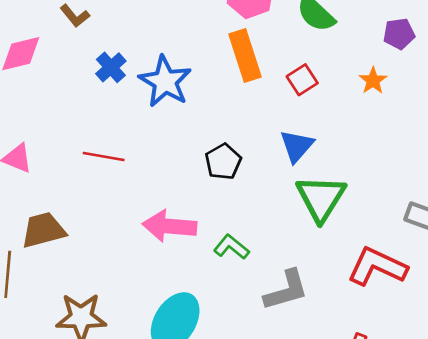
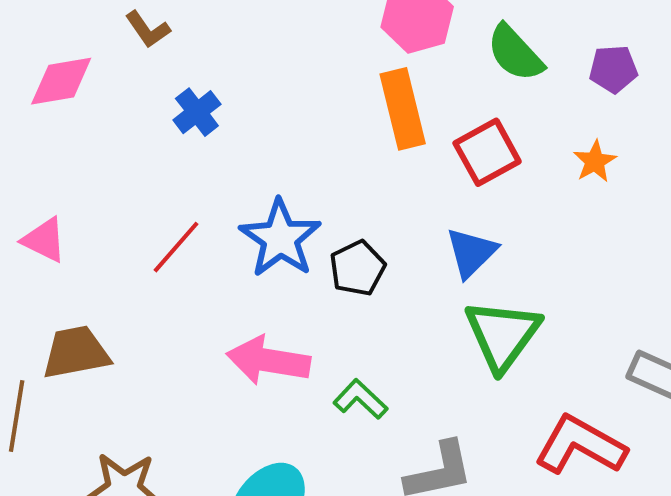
purple pentagon: (399, 34) -> (613, 69), moved
red square: (302, 80) -> (487, 152), size x1.4
blue star: (165, 81) -> (280, 238), moved
red line: (104, 157) -> (176, 247), turned -63

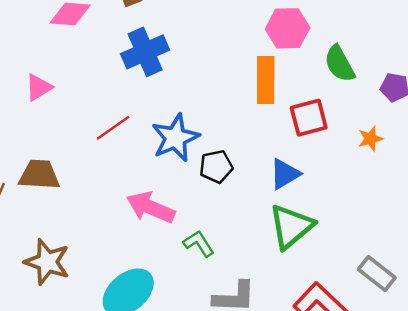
blue cross: (197, 112) -> (145, 52), size x1.6
pink triangle: (44, 240) -> (39, 87), moved, turned 48

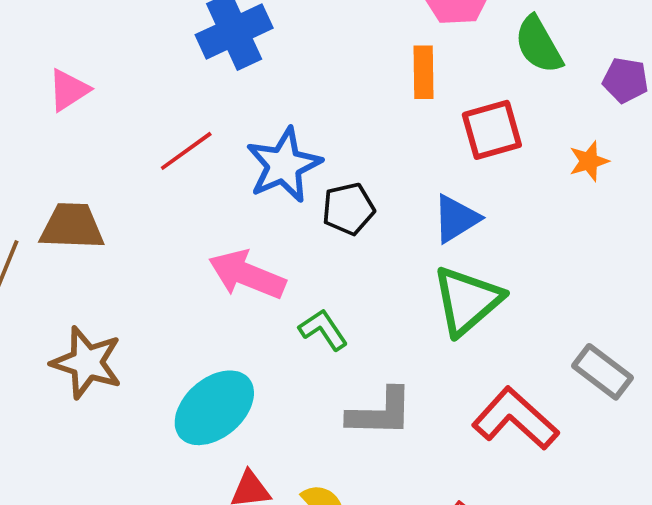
orange rectangle: (266, 80) -> (424, 72), size x0.7

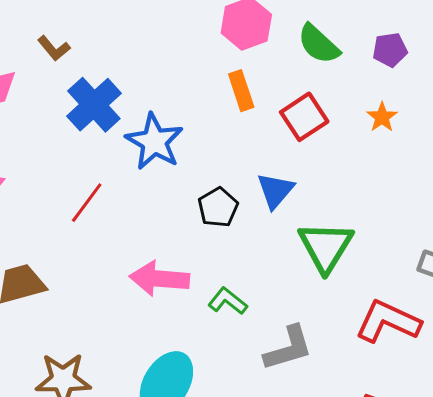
blue star: (284, 165) -> (154, 142), moved
blue triangle: (456, 219) -> (275, 191), moved

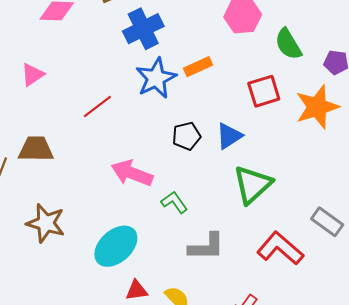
orange rectangle: (241, 91) -> (198, 67), moved, turned 68
blue cross: (94, 105) -> (143, 29), moved
orange star: (382, 117) -> (317, 107), size x2.0

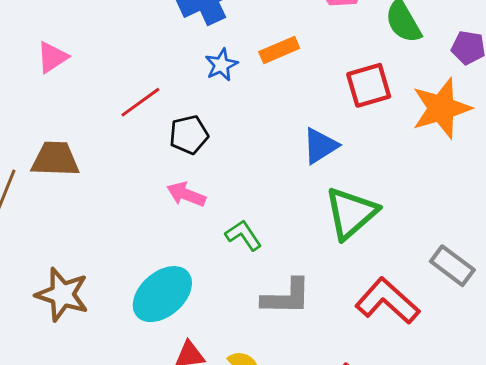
blue star: (156, 78) -> (221, 65), size x0.6
black pentagon: (186, 136) -> (189, 135), moved
pink arrow: (132, 173) -> (186, 194), size x0.7
brown star: (46, 223) -> (62, 294), moved

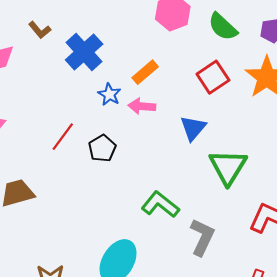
pink arrow: (186, 194) -> (142, 106), moved
green L-shape: (243, 235) -> (160, 205), size x1.4
gray L-shape: (286, 297) -> (202, 237), turned -48

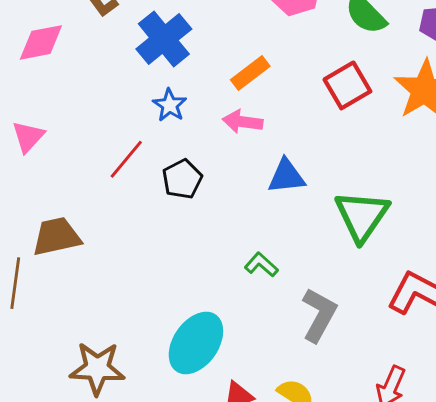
blue star: (109, 94) -> (170, 105), moved
blue triangle: (193, 128) -> (286, 176), moved, turned 40
green L-shape: (160, 205) -> (261, 265), size x0.6

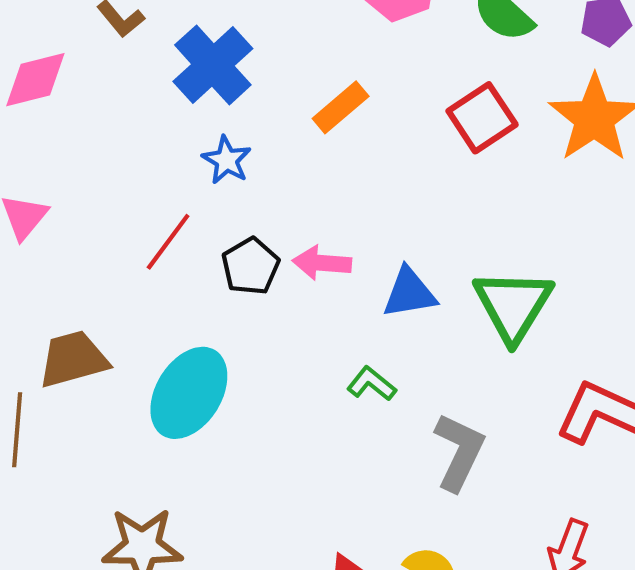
pink arrow: (243, 122) -> (322, 263), moved
blue triangle: (286, 176) -> (409, 293), moved
cyan ellipse: (196, 343) -> (189, 393), moved

